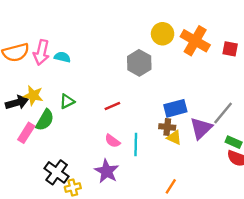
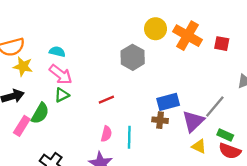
pink arrow: (41, 52) -> (61, 74), moved, turned -65
yellow star: (33, 96) -> (23, 66), moved
yellow triangle: (174, 137) -> (199, 146), moved
pink semicircle: (112, 141) -> (106, 134), turned -112

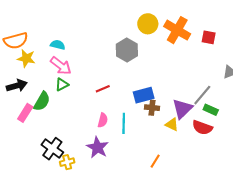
blue rectangle: (168, 102) -> (144, 95), moved
green rectangle: (225, 135) -> (211, 110), moved
yellow triangle: (199, 146) -> (172, 124), moved
red semicircle: (230, 151) -> (202, 128), moved

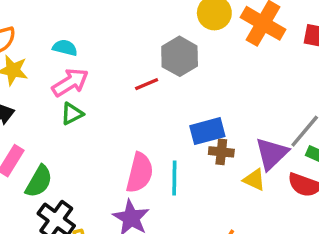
pink arrow: (61, 66) -> (70, 82), turned -70
red line: (103, 89) -> (147, 84), moved
green semicircle: (42, 101) -> (39, 181), moved
pink semicircle: (103, 120) -> (140, 173), size x1.6

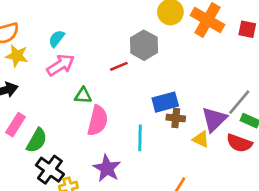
cyan semicircle: (65, 48) -> (57, 39), turned -66
green triangle: (72, 114) -> (83, 95), moved, turned 30
pink semicircle: (140, 173) -> (98, 121), moved

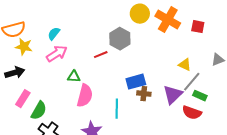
yellow triangle: (201, 139) -> (185, 65), moved

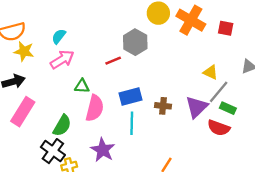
blue rectangle: (136, 82) -> (131, 97), moved
pink rectangle: (23, 99) -> (23, 112), size x1.4
green semicircle: (39, 111) -> (62, 126), moved

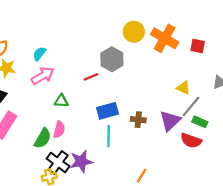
pink semicircle: (95, 108) -> (59, 130), moved, size x0.7
purple star: (103, 150) -> (81, 161), turned 30
black cross: (53, 151) -> (58, 162), moved

